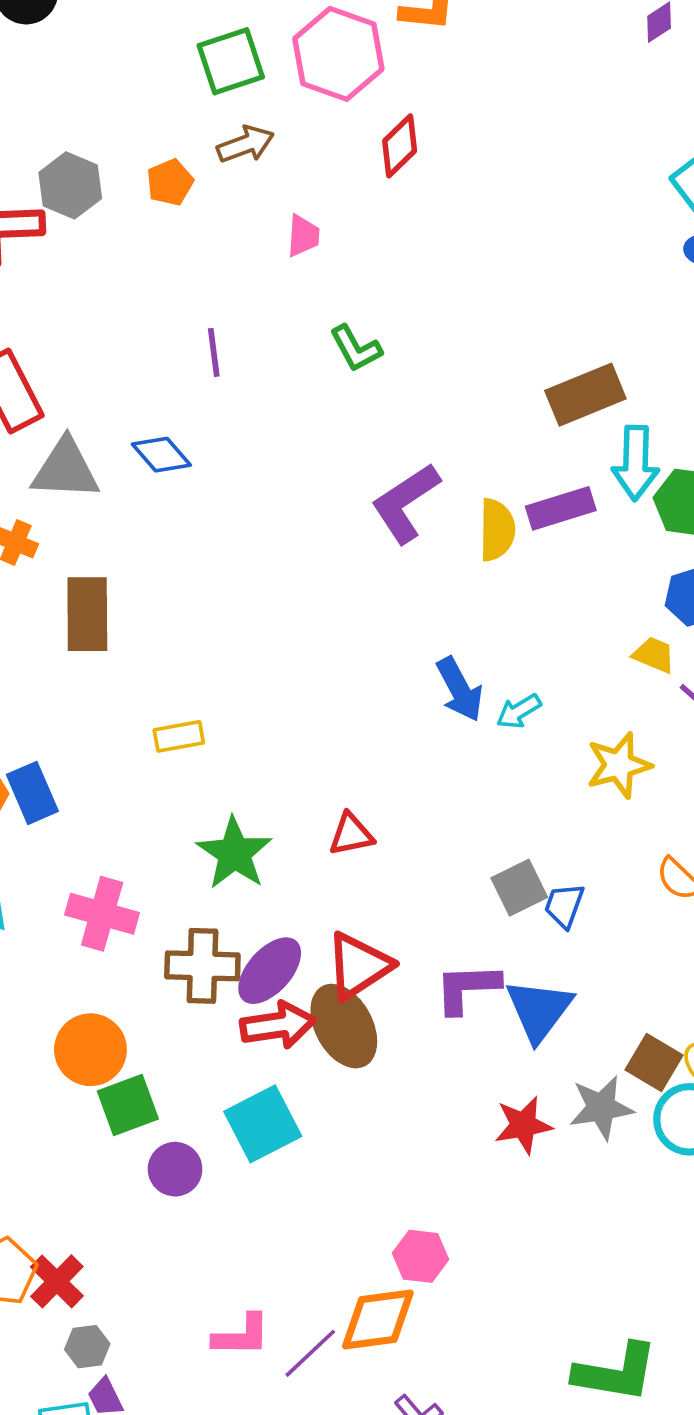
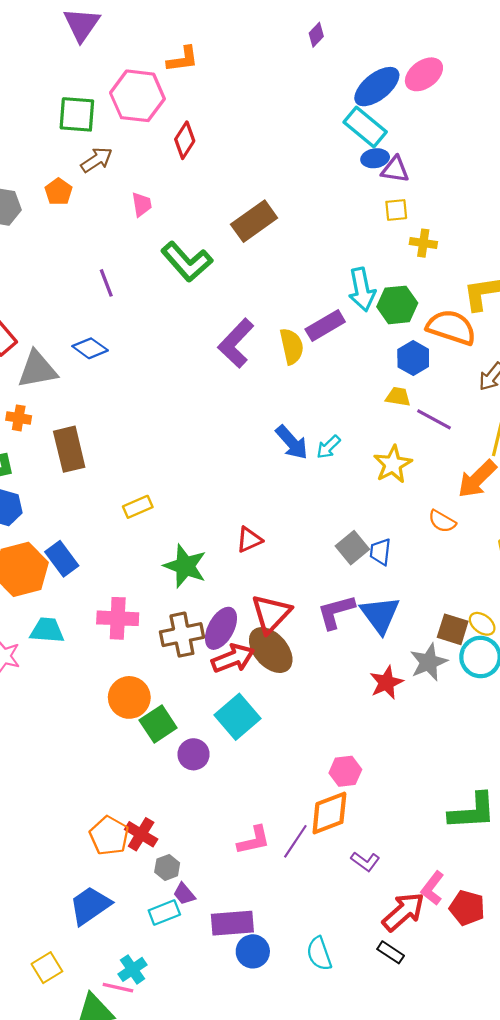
green square: (231, 61) -> (77, 114), turned 36
green L-shape: (356, 348) -> (187, 262), size x1.6
brown rectangle: (585, 395) -> (254, 221), moved

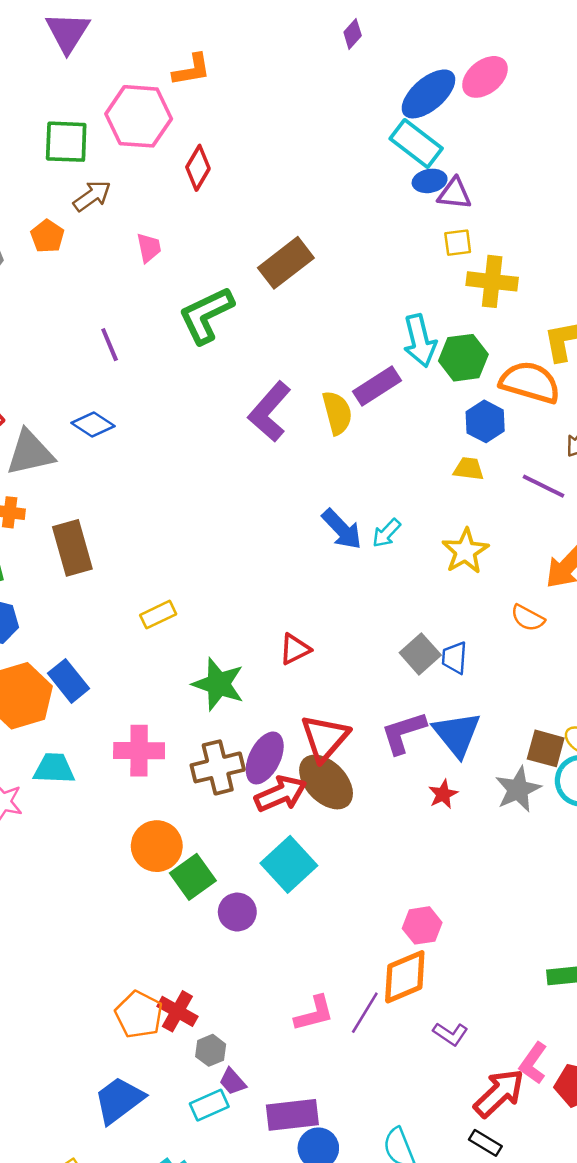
yellow cross: (423, 243) -> (492, 281), size x1.5
green L-shape: (187, 262) -> (206, 315), turned 108
purple line: (434, 419) -> (543, 486), moved
red star: (386, 683) -> (443, 794), moved, size x0.7

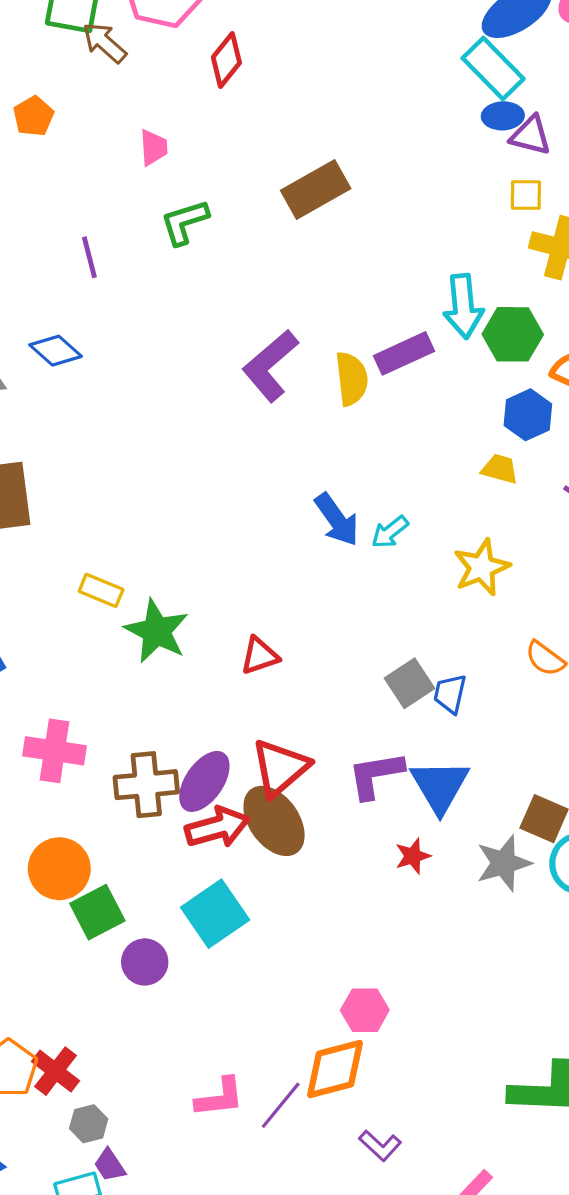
brown arrow: (92, 196) -> (104, 43), moved, turned -111
green L-shape: (206, 315) -> (185, 222), moved, size x0.7
yellow rectangle: (158, 615) -> (101, 590), turned 40
green star: (218, 684) -> (157, 631), moved

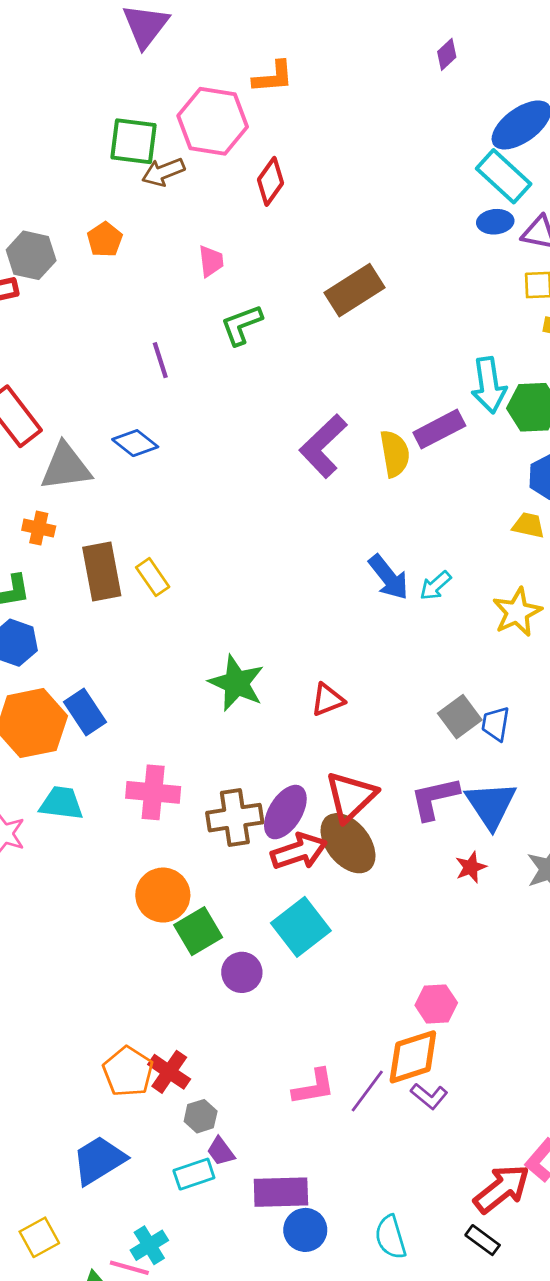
brown arrow: (104, 43) -> (163, 172), turned -60
blue ellipse: (503, 116) -> (495, 222), moved
yellow rectangle: (101, 590) -> (153, 577), moved, turned 36
purple L-shape: (380, 1146) -> (429, 1096), moved

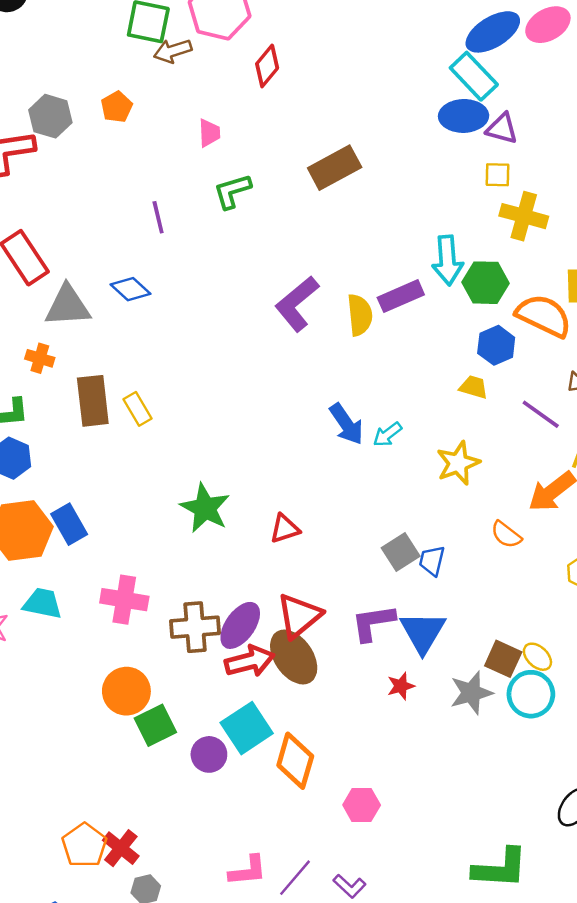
blue ellipse: (495, 222) -> (464, 116), size x1.5
purple circle: (242, 972) -> (209, 754), moved
orange diamond: (413, 1057) -> (295, 761), moved, turned -60

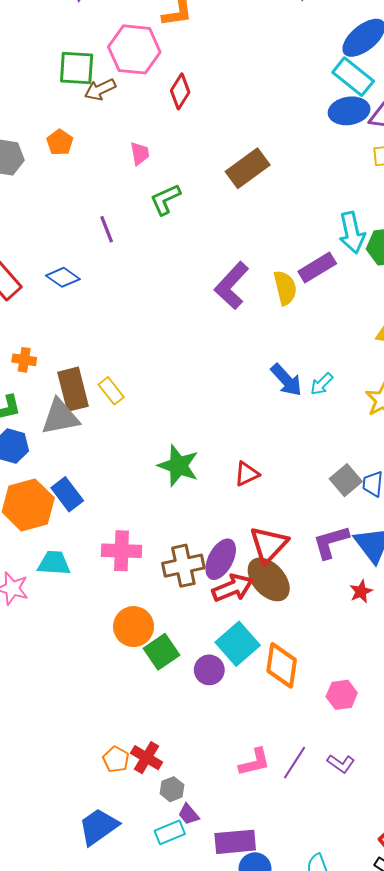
blue diamond: (131, 289) -> (63, 277), moved
gray triangle: (68, 306) -> (60, 417), moved
orange pentagon: (84, 845) -> (116, 759), size x0.7

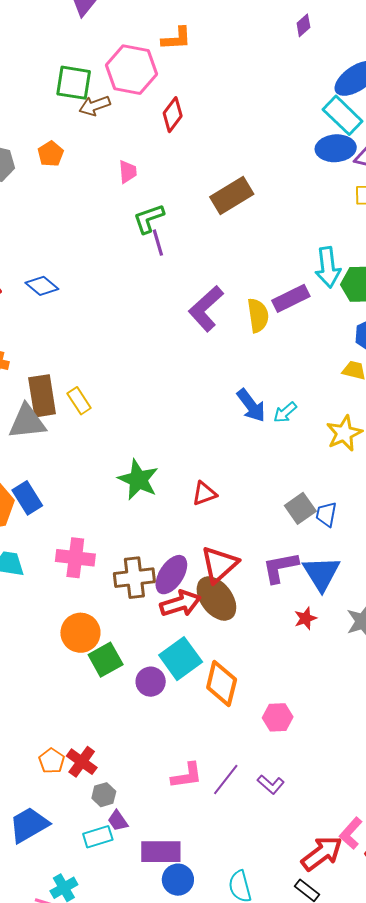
purple line: (107, 229) -> (158, 243), moved

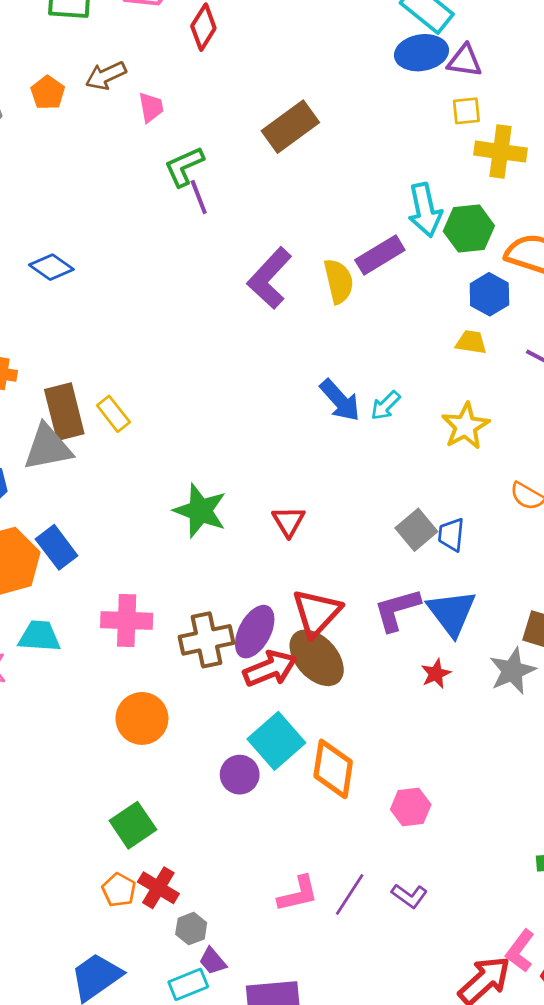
brown arrow: (95, 106) -> (106, 76), moved
red triangle: (204, 494) -> (289, 521), turned -36
green square: (106, 660) -> (133, 825), moved

